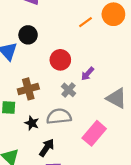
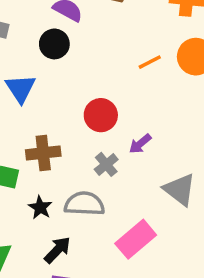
black circle: (28, 35) -> (54, 44), moved

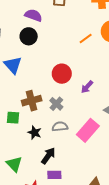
gray cross: (106, 164) -> (56, 104), moved
gray semicircle: (84, 204) -> (60, 127), size x0.7
pink rectangle: (136, 239) -> (88, 130), moved

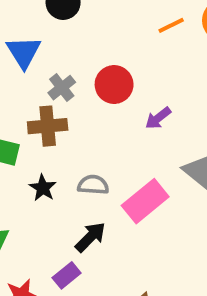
gray cross: (56, 104) -> (62, 88), moved
black arrow: (48, 156) -> (90, 237), moved
purple rectangle: (54, 175) -> (67, 275), turned -48

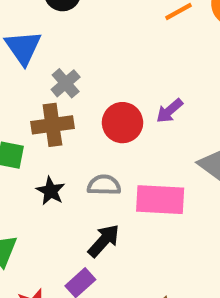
red circle: (114, 85) -> (122, 123), moved
pink rectangle: (145, 201) -> (160, 200), turned 45

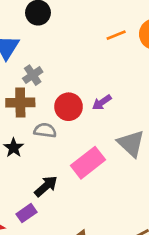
gray semicircle: (104, 185) -> (45, 130), moved
pink rectangle: (160, 200) -> (88, 163), turned -48

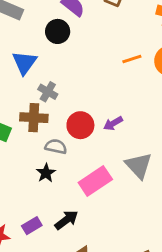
gray cross: (33, 75) -> (48, 92), turned -30
black star: (14, 148) -> (46, 173), moved
black arrow: (46, 186) -> (66, 220), moved

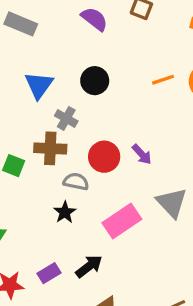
black circle: (58, 31) -> (95, 81), moved
purple arrow: (113, 123) -> (142, 154), turned -102

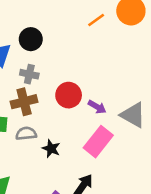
black circle: (95, 81) -> (31, 39), moved
purple arrow: (142, 154) -> (97, 107), moved
gray semicircle: (76, 182) -> (26, 134), moved

